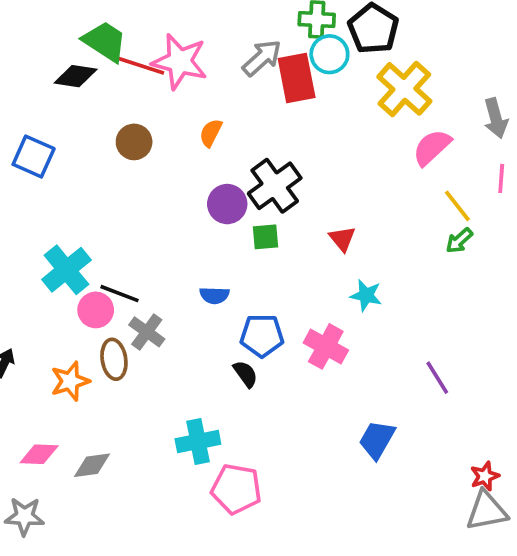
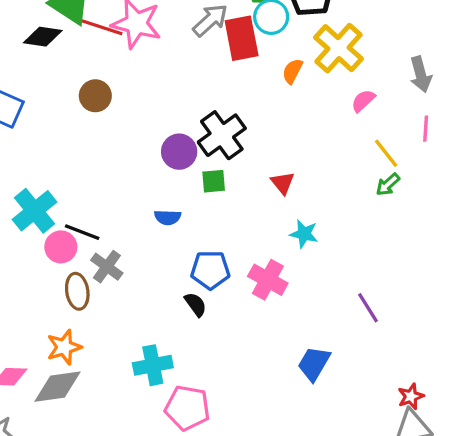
orange semicircle: (211, 133) -> (292, 71), moved
pink semicircle: (432, 147) -> (363, 101), size x0.7
blue semicircle: (214, 295) -> (168, 217), moved
orange star: (70, 381) -> (64, 347), moved
gray diamond: (92, 465) -> (58, 387), size x1.4

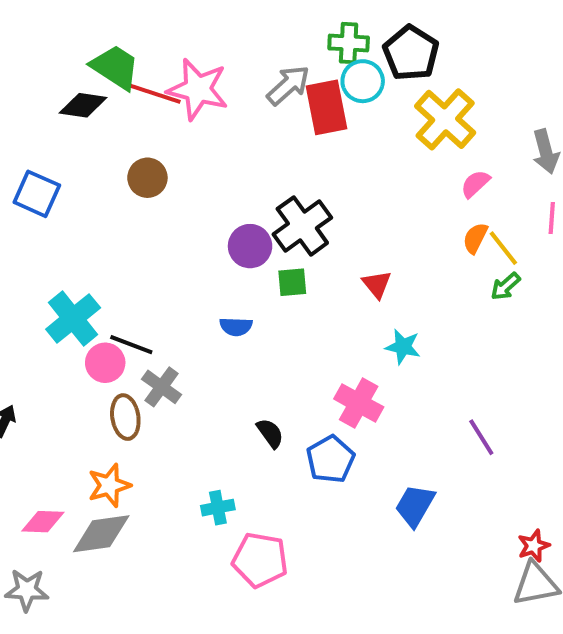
orange semicircle: (292, 71) -> (475, 238), moved
blue pentagon: (210, 270) -> (330, 459), moved, turned -30
cyan cross: (153, 365) -> (218, 508), size x0.7

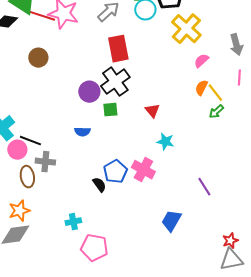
red rectangle: (326, 107) -> (118, 49), moved
gray cross: (162, 387) -> (45, 162), turned -30
blue pentagon: (330, 459) -> (115, 172), moved

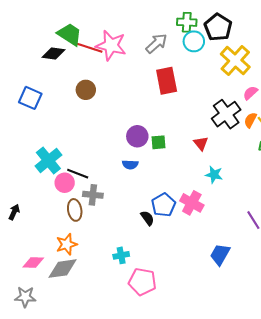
black cross: (115, 82) -> (226, 114), moved
purple circle: (89, 92) -> (137, 136), moved

